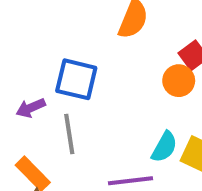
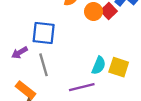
orange circle: (179, 81) -> (93, 11), moved

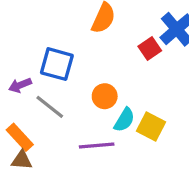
orange circle: (93, 11) -> (105, 96), moved
gray line: (43, 65) -> (50, 107), turned -45

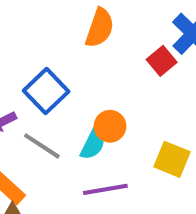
blue square: (57, 64) -> (46, 91), turned 36
cyan semicircle: (124, 120) -> (93, 144), moved

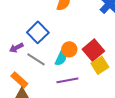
red square: (162, 61) -> (93, 50), moved, size x1.5
yellow square: (172, 159) -> (100, 65), turned 36

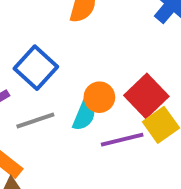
gray line: (36, 59) -> (35, 121), turned -48
purple line: (67, 80) -> (122, 140), moved

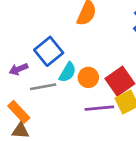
cyan semicircle: (84, 115) -> (68, 72), moved

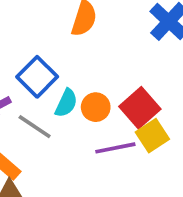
gray line: (43, 87) -> (35, 127), turned 50

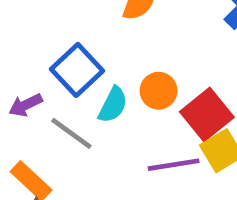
orange circle: (96, 107) -> (159, 91), moved

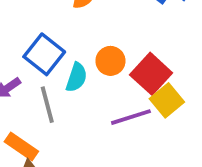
gray line: (71, 133) -> (47, 105), turned 48

